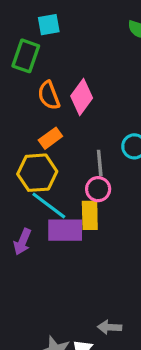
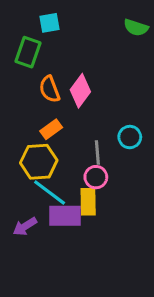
purple arrow: (22, 242) -> (25, 226), turned 35

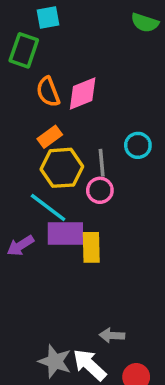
pink diamond: (80, 91) -> (83, 94), turned 32
yellow hexagon: (39, 162) -> (62, 168), moved
yellow rectangle: (88, 202) -> (91, 247), moved

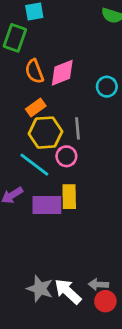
cyan circle: (138, 145) -> (107, 87), moved
pink circle: (100, 190) -> (66, 156), moved
purple rectangle: (65, 234) -> (47, 205), moved
gray arrow: (112, 335) -> (98, 284), moved

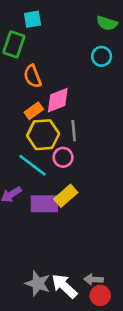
pink diamond: (62, 73) -> (58, 100), moved
cyan circle: (107, 87) -> (102, 56), moved
yellow rectangle: (69, 197) -> (66, 196), turned 50

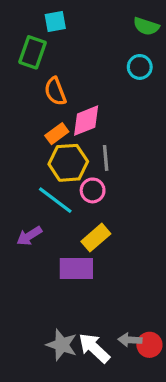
purple rectangle: (44, 204) -> (76, 268), moved
red circle: (100, 295) -> (149, 345), moved

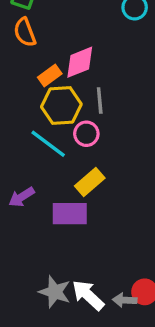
orange semicircle: (55, 91) -> (25, 32), moved
purple arrow: (29, 236) -> (21, 197), moved
gray arrow: (130, 340) -> (125, 300), moved

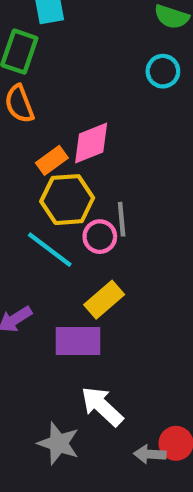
gray line: (100, 100) -> (122, 219), moved
white arrow: (88, 295) -> (102, 406), moved

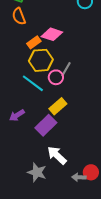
pink diamond: (91, 143) -> (52, 34), turned 40
gray line: (122, 219) -> (66, 69), turned 35
purple rectangle: (78, 341) -> (46, 125), turned -45

